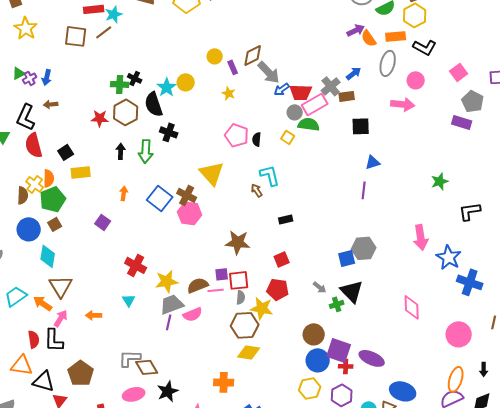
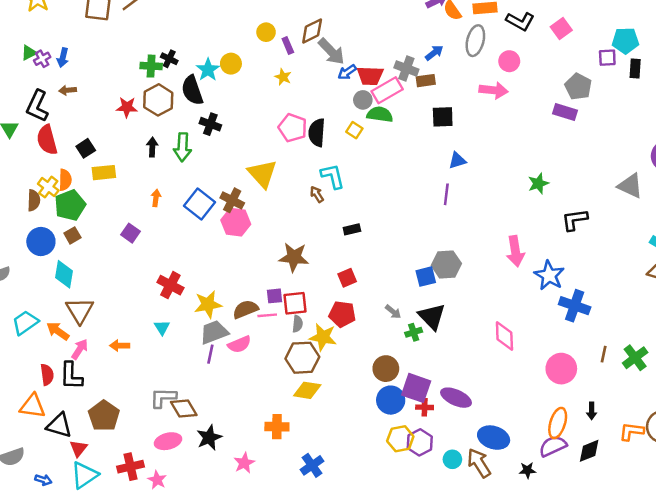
pink square: (459, 72) -> (561, 29), moved
gray cross: (331, 86) -> (406, 68), turned -30
black semicircle: (257, 139) -> (317, 133), size x1.6
yellow hexagon: (310, 388) -> (400, 439), moved

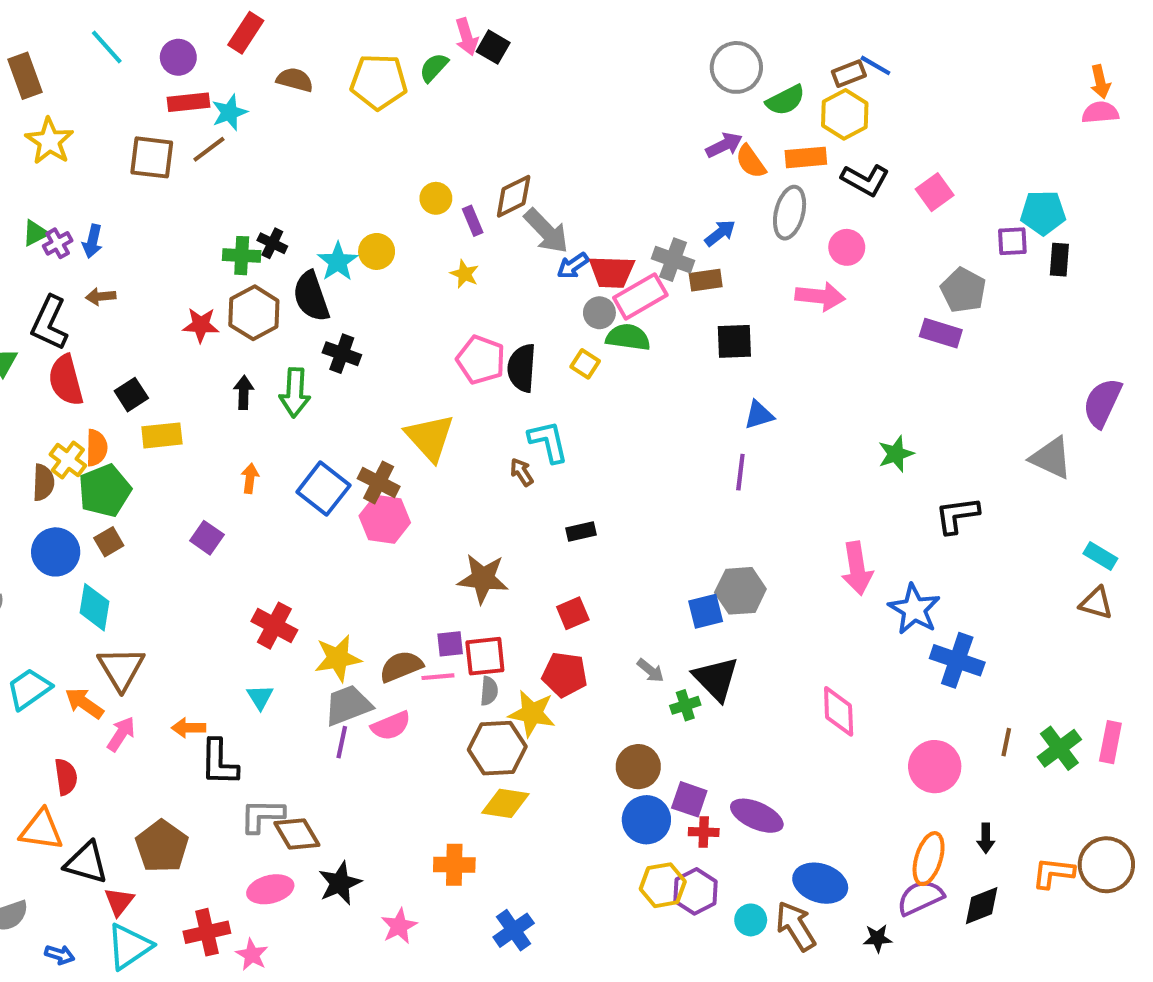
black L-shape: (71, 376) -> (219, 763), moved
purple square: (416, 388) -> (689, 799), size x0.7

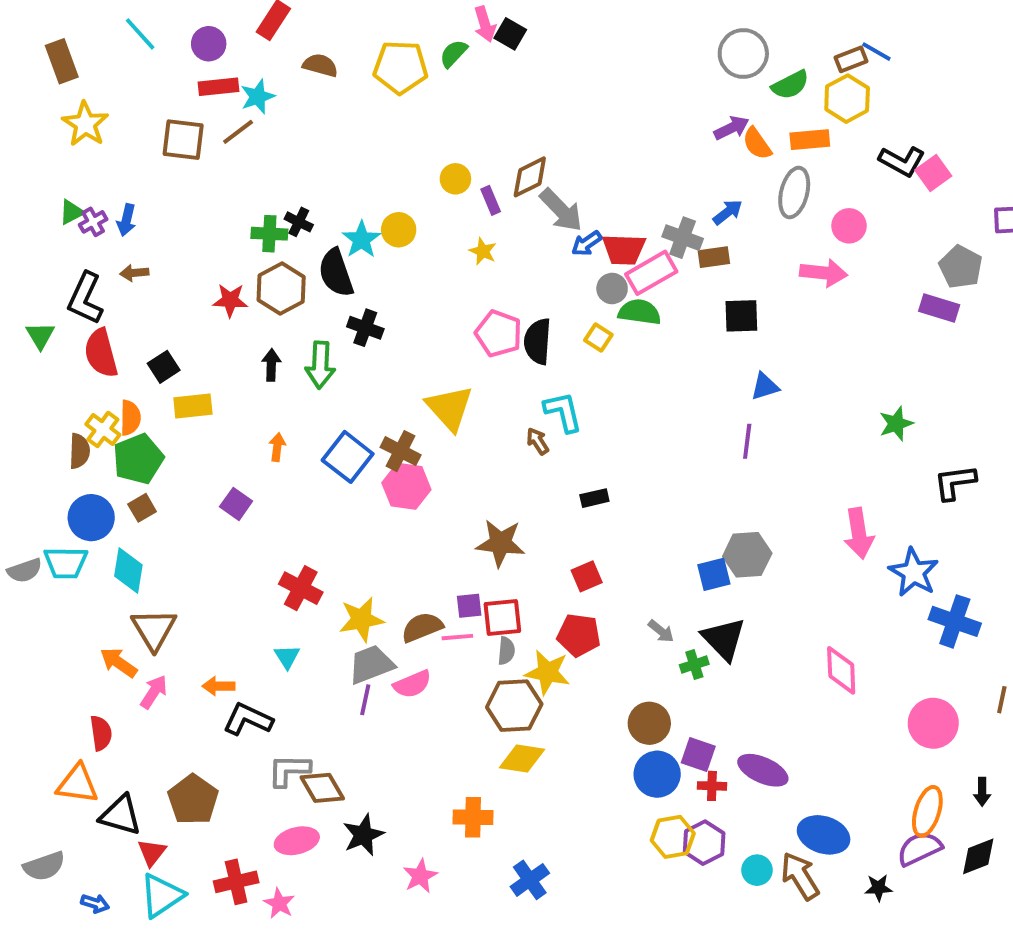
black L-shape: (865, 180) -> (902, 161), moved
cyan trapezoid: (29, 689) -> (66, 563), moved, turned -144
black L-shape: (219, 763) -> (248, 719), turned 114

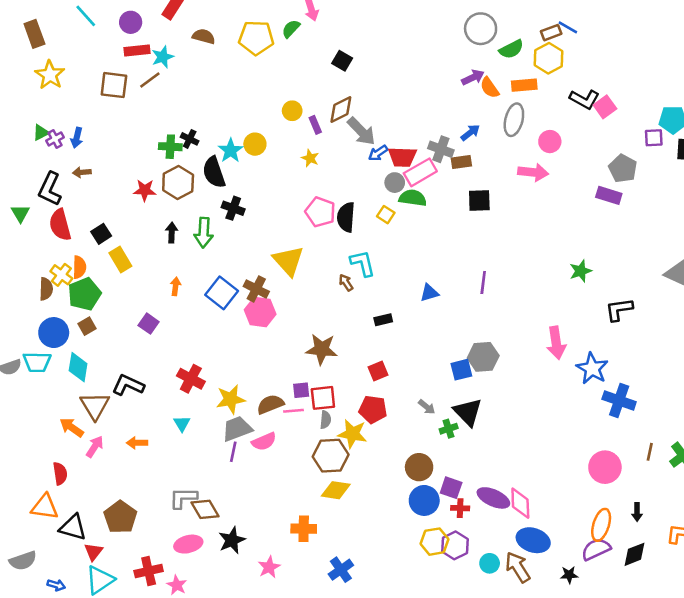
black square: (510, 34) -> (342, 61), moved
blue triangle: (765, 386) -> (429, 293), moved
yellow rectangle: (193, 406) -> (120, 259), turned 65
pink diamond: (841, 670) -> (520, 503), moved
black L-shape: (248, 719) -> (128, 385), moved

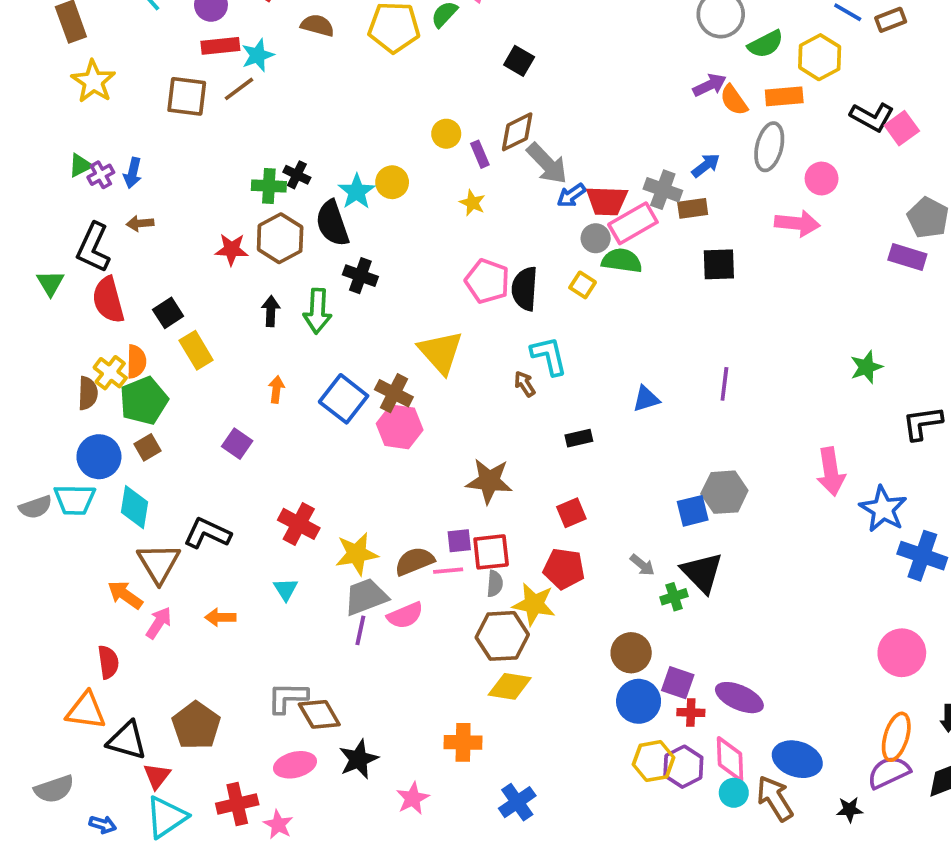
brown rectangle: (551, 33) -> (891, 20), moved
pink diamond: (520, 503) -> (730, 759), moved

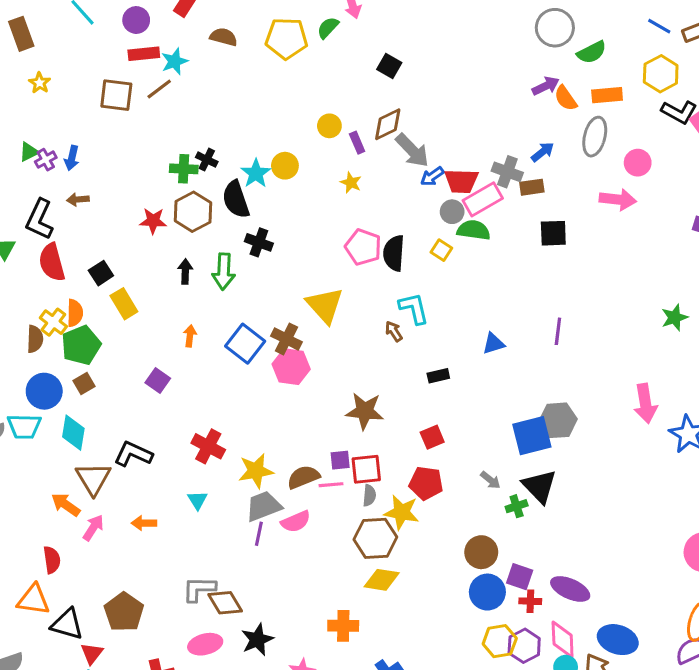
yellow hexagon: (820, 57) -> (661, 74), moved
yellow star: (93, 81) -> (40, 83), size x0.6
blue square: (693, 511) -> (532, 436), size x1.5

